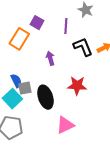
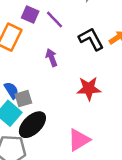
purple line: (66, 26) -> (54, 19), moved, turned -42
black ellipse: (45, 97) -> (32, 125), moved, turned 70

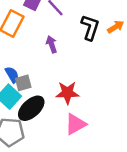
black L-shape: (91, 39) -> (90, 27), turned 45
red star: (89, 89) -> (67, 93), moved

